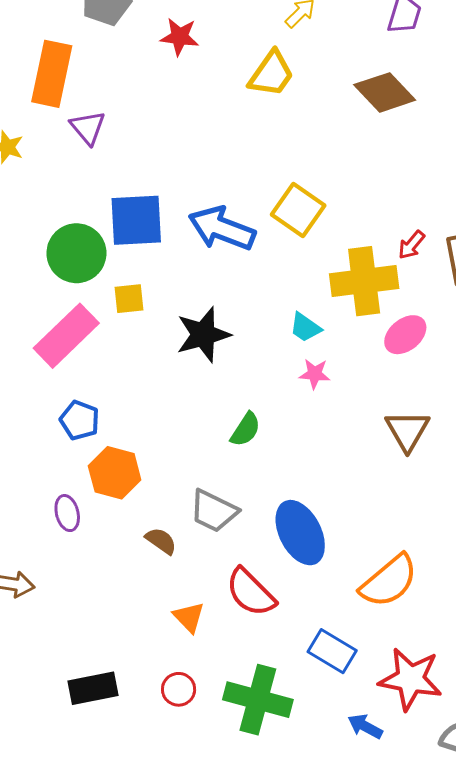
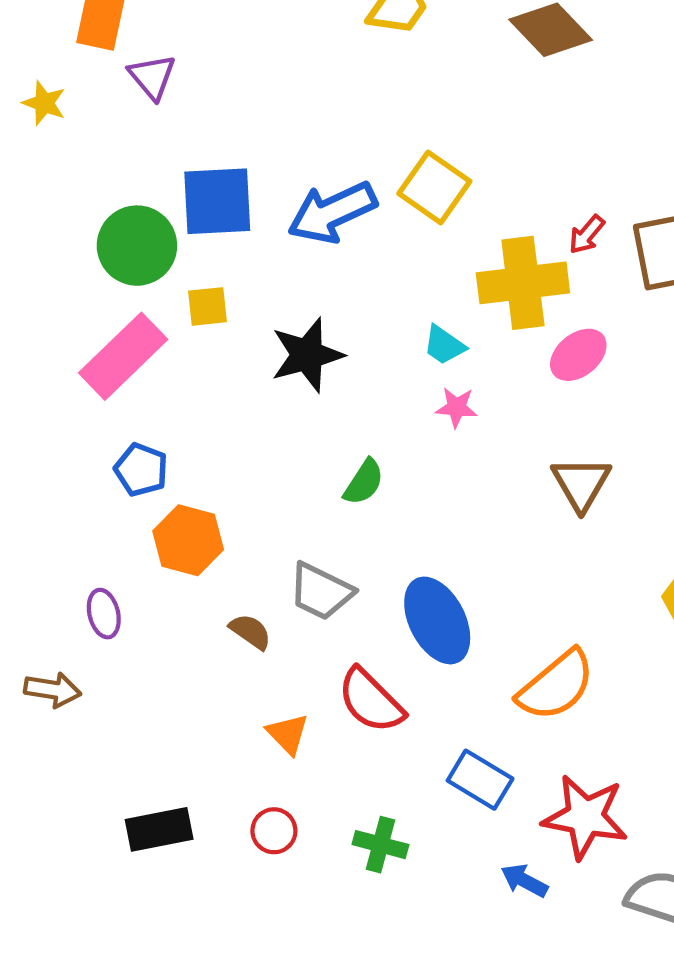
blue arrow: (222, 228) -> (332, 212), turned -46
purple ellipse: (67, 513) -> (104, 614), moved
green cross: (258, 700) -> (380, 845), size x0.6

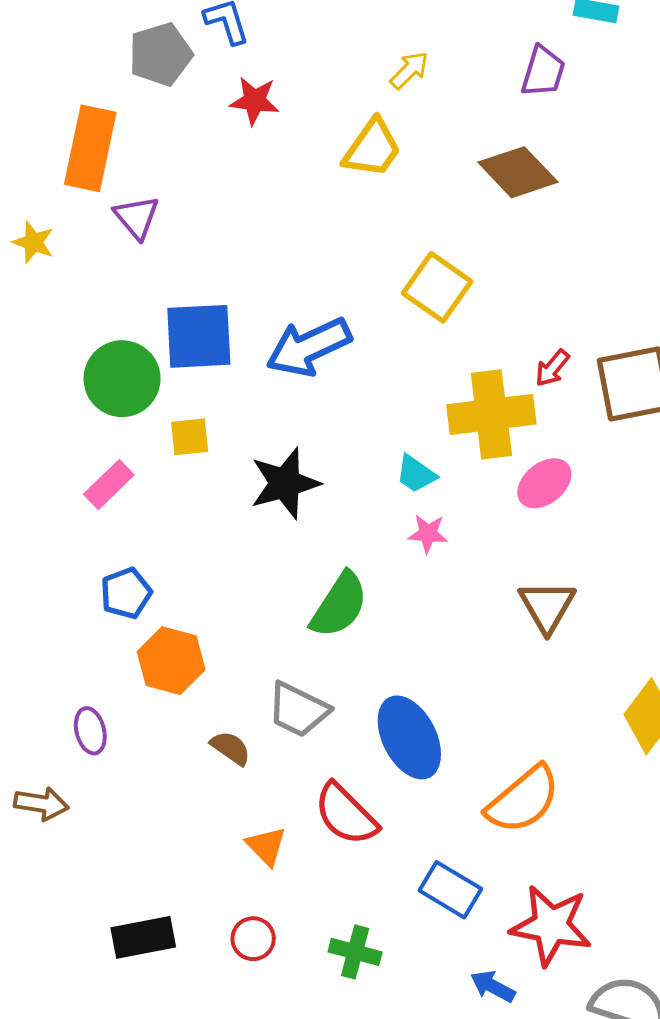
yellow square: (434, 187) -> (437, 287), moved
pink rectangle: (123, 356) -> (109, 485), size x0.6
blue pentagon: (141, 470) -> (126, 593), turned 30
green semicircle: (364, 482) -> (339, 605), size x1.5

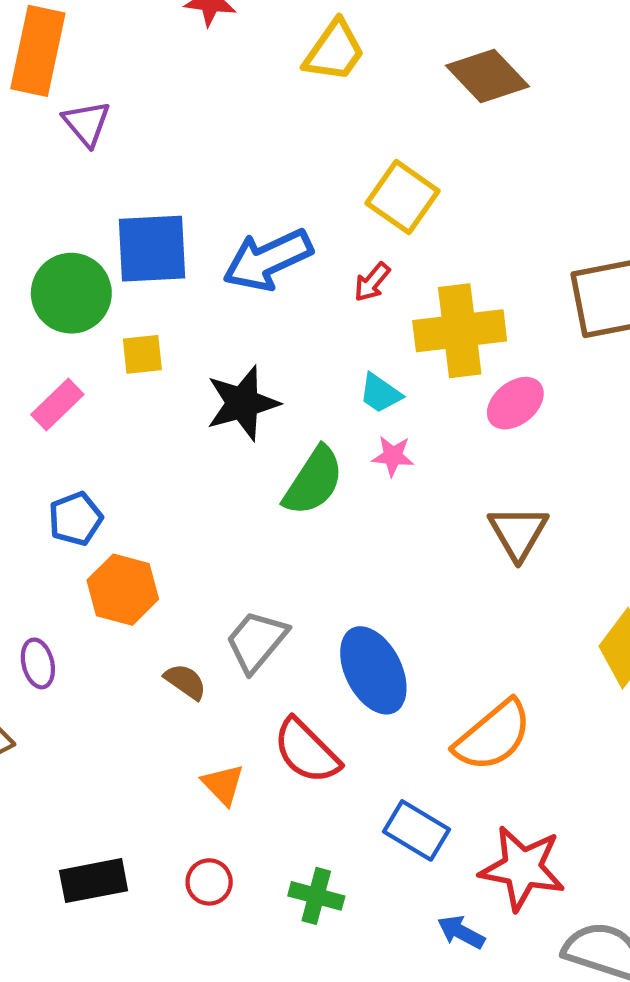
red arrow: (552, 368) -> (372, 282), moved
green semicircle: (339, 605) -> (313, 481), moved
gray trapezoid: (298, 710) -> (256, 641), turned 104

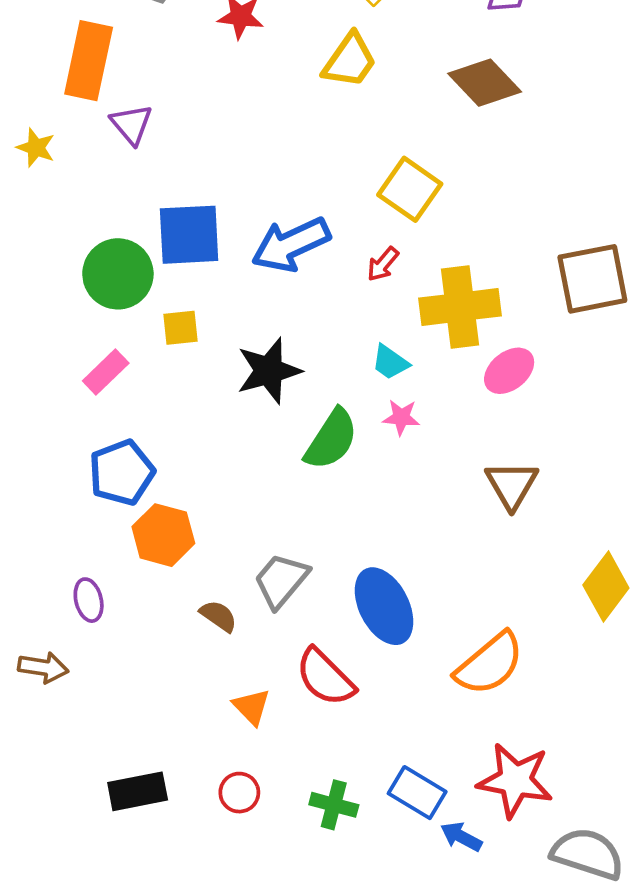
blue pentagon: (75, 519) -> (122, 473), size x1.4
blue rectangle: (417, 830) -> (417, 793), moved

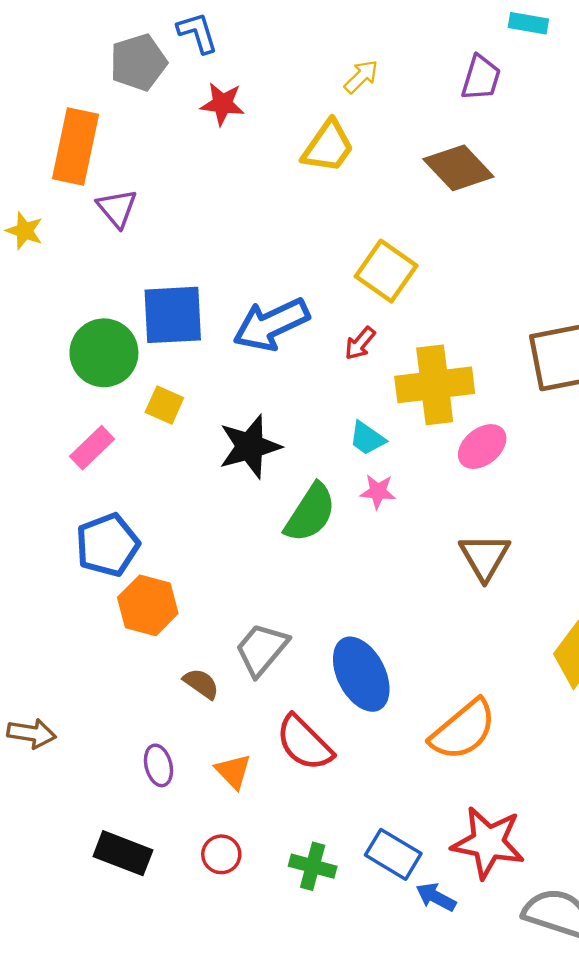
yellow square: (180, 328) -> (164, 405), turned 30
purple ellipse: (89, 600) -> (158, 765), moved
black rectangle: (138, 791) -> (123, 853), turned 32

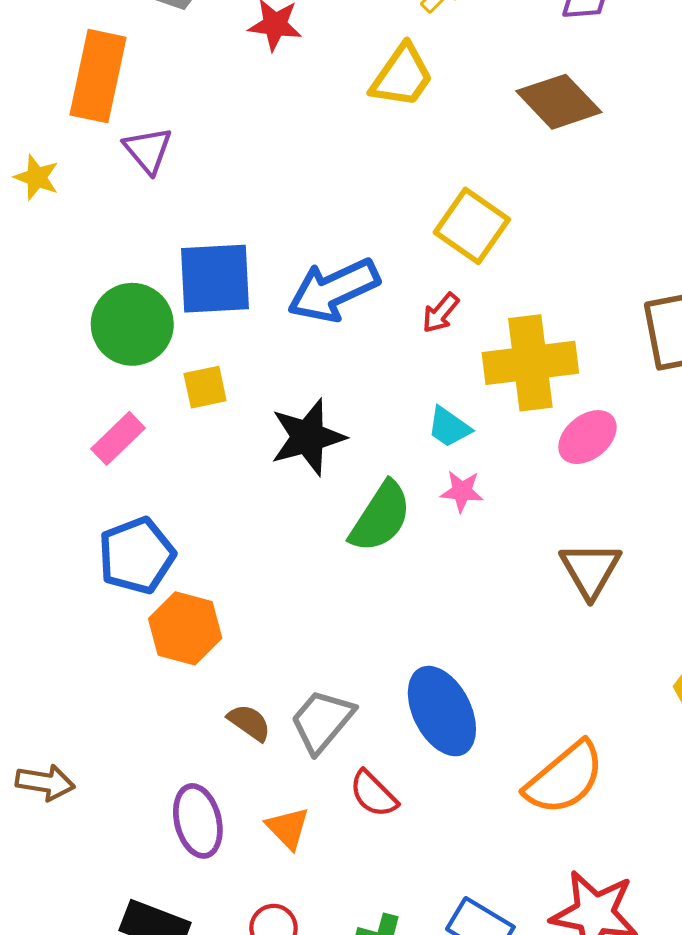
yellow square: (164, 405) -> (205, 387), turned -36
gray trapezoid: (262, 649) -> (322, 721), moved
red semicircle: (304, 743) -> (373, 794), size x0.7
purple ellipse: (158, 765) -> (198, 821), size x1.4

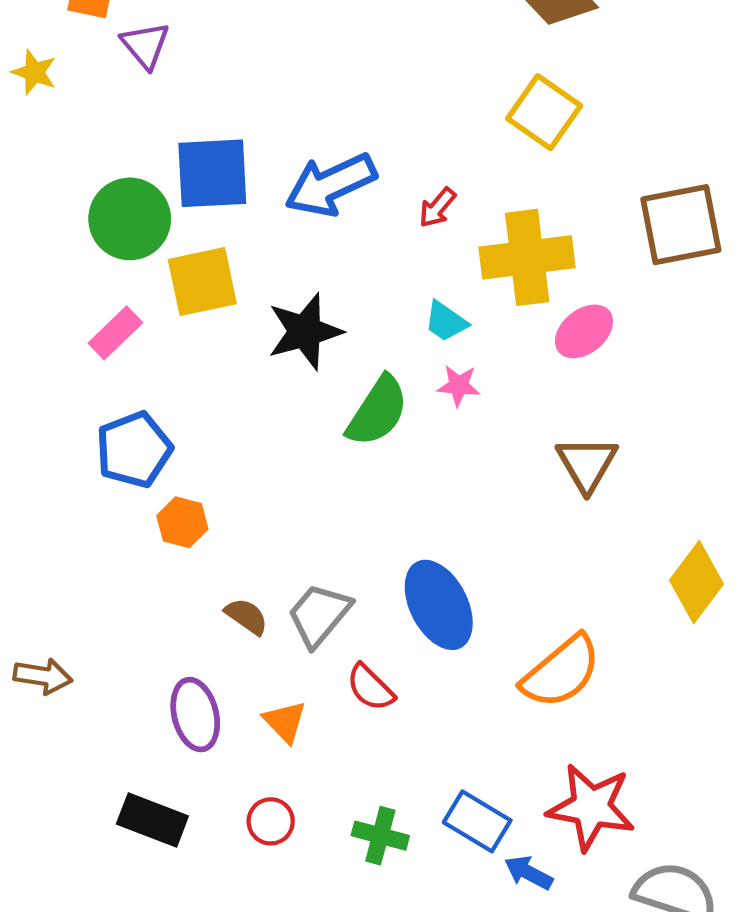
yellow square: (472, 226) -> (544, 112), moved
yellow square: (205, 387) -> (202, 282), size x1.6
orange hexagon: (185, 628) -> (182, 522), size x0.7

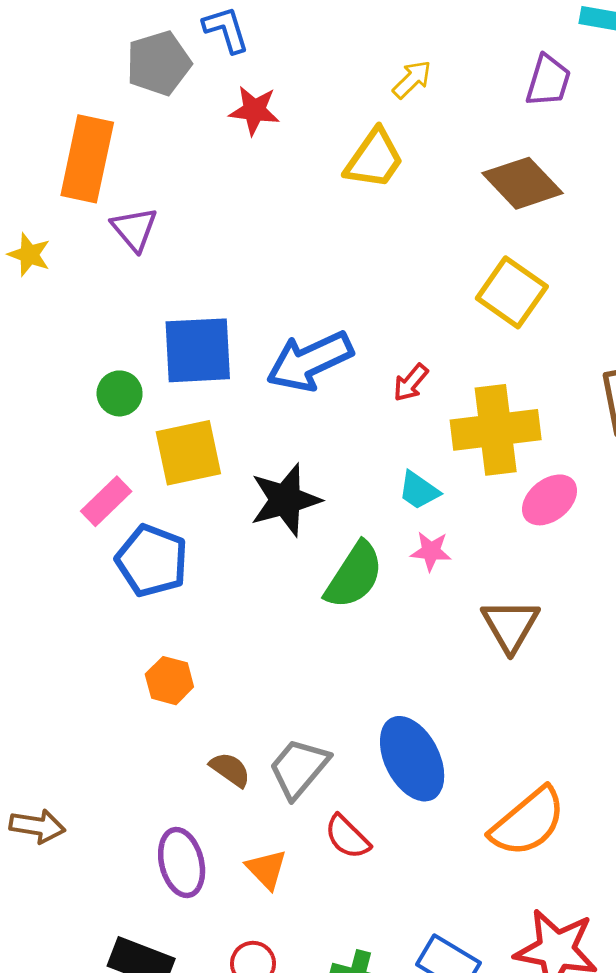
green circle: (130, 219) -> (120, 393), size x0.6
blue pentagon: (134, 450) -> (152, 561), moved, turned -30
brown triangle: (587, 464) -> (510, 625), moved

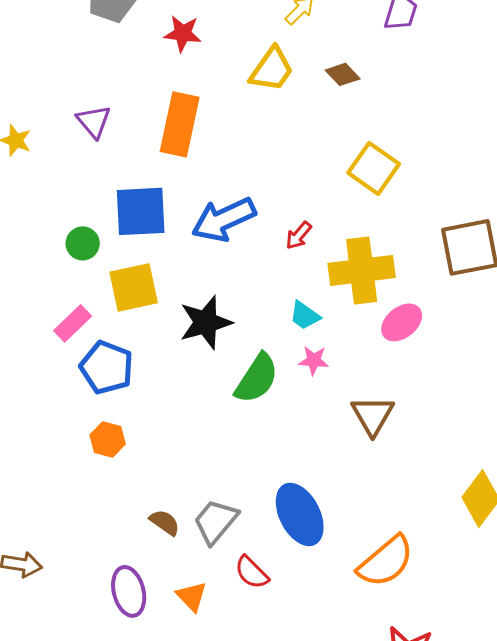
orange rectangle: (87, 159) -> (180, 124), moved
brown diamond: (523, 183) -> (343, 74), moved, size x0.6
orange hexagon: (169, 681) -> (108, 439), moved

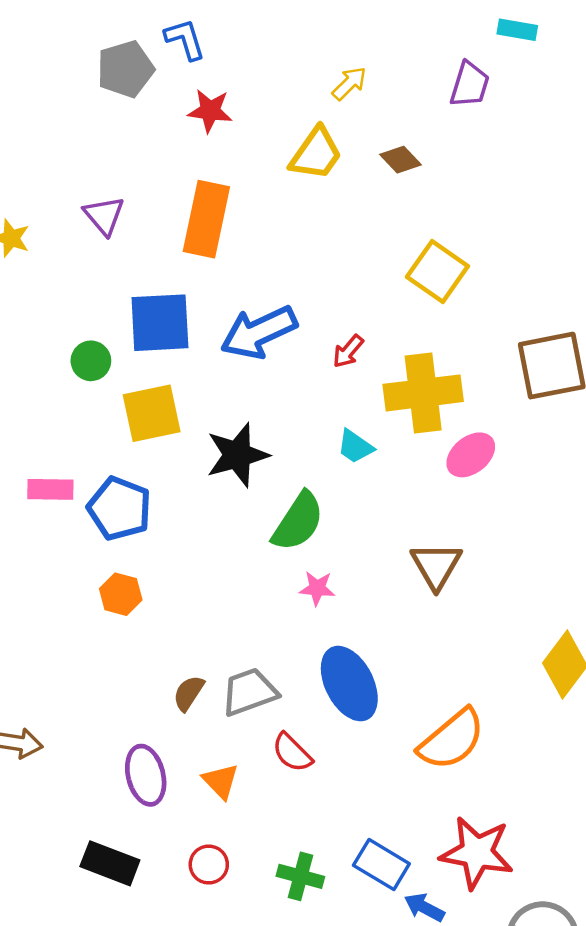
pink rectangle: (73, 323) -> (50, 489), moved, turned 45
pink star: (314, 360) -> (317, 588), moved
gray trapezoid: (216, 521) -> (249, 692), turned 30
brown semicircle: (165, 522) -> (189, 693), turned -92

